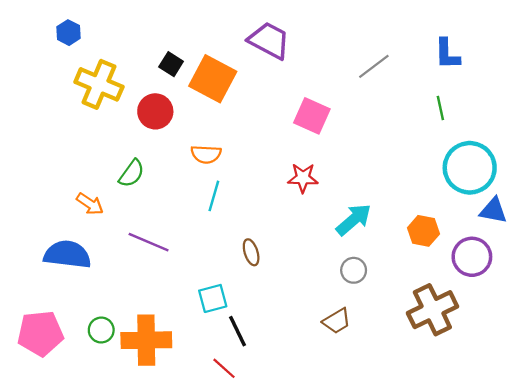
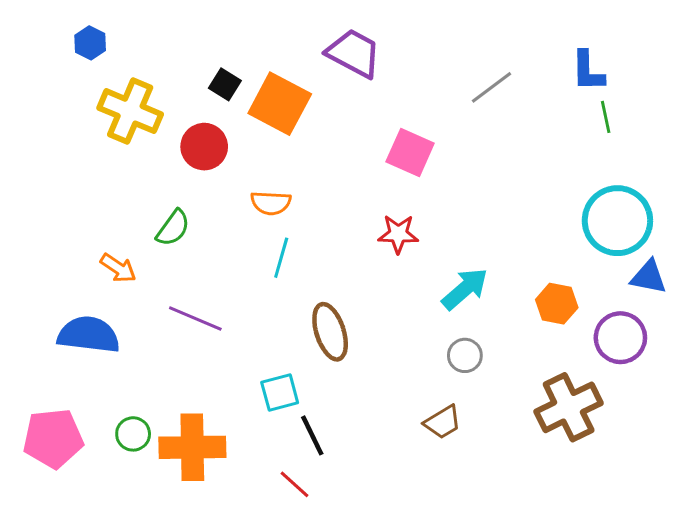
green line: (440, 108) -> (606, 117), moved
brown ellipse: (251, 252) -> (330, 332), size x1.6

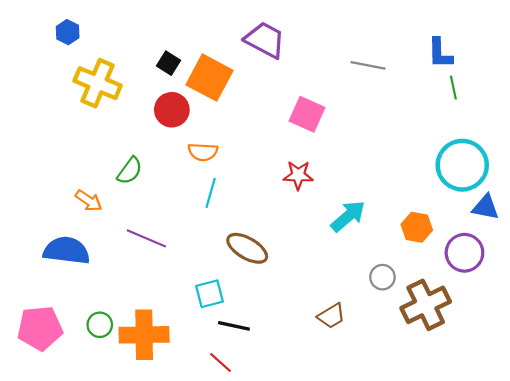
gray line: (492, 87) -> (368, 65), turned 48
red circle: (204, 147) -> (172, 110), moved
brown ellipse: (330, 332) -> (247, 248), turned -42
gray circle: (465, 355) -> (382, 277), moved
black line: (312, 435) -> (234, 326), turned -52

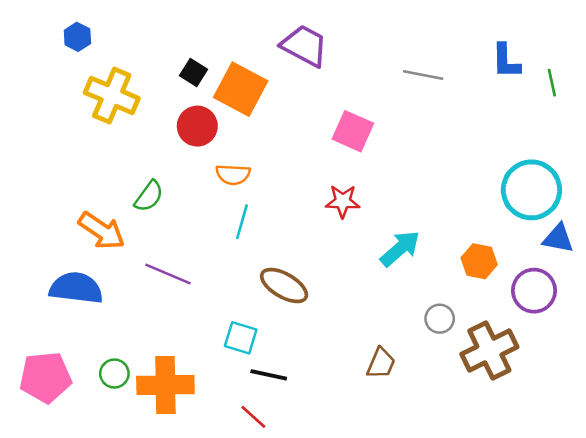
green line: (453, 88) -> (552, 83), moved
orange arrow: (89, 201) -> (102, 231), size x1.5
cyan square: (210, 294) -> (241, 338), turned 32
brown trapezoid: (331, 316) -> (381, 363), turned -36

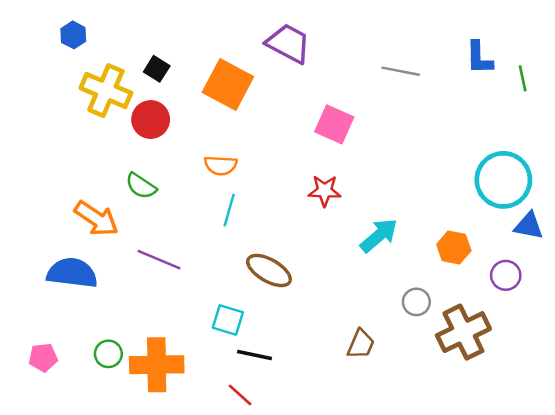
black square: (193, 73) -> (157, 69), moved
red circle: (197, 126) -> (151, 120), moved
green semicircle: (149, 196) -> (141, 186), turned 88
purple circle: (534, 291) -> (506, 275), size x0.7
pink pentagon: (46, 377) -> (43, 357), size x0.6

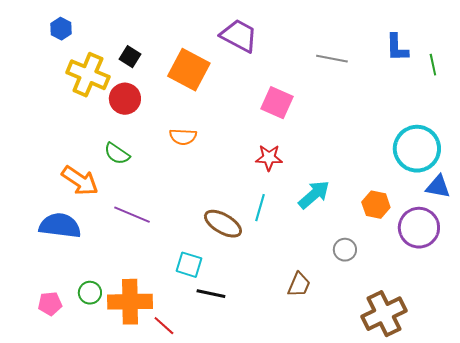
cyan line: (229, 210) -> (260, 208), moved
purple circle: (506, 275) -> (419, 228), size x1.6
brown cross: (463, 332) -> (384, 314), moved
pink pentagon: (43, 357) -> (50, 304), moved
red line: (240, 395) -> (164, 326), moved

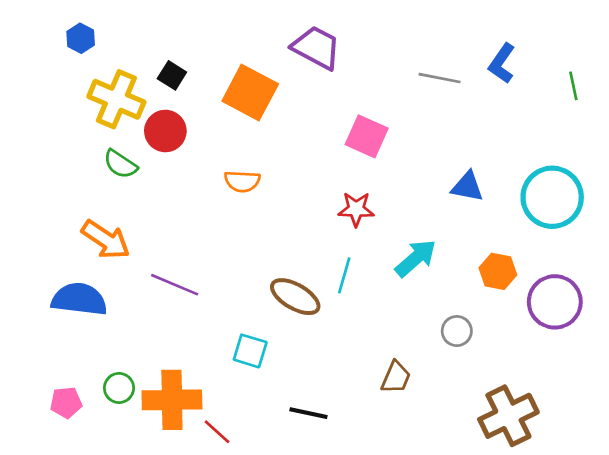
blue L-shape: (397, 48) -> (502, 63), moved, turned 36
green semicircle: (117, 154) -> (120, 164), moved
blue triangle: (438, 187) -> (467, 187), moved
black line: (211, 294) -> (308, 413), moved

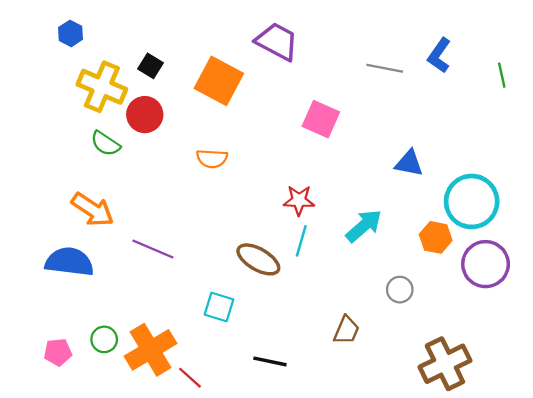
cyan circle: (552, 197) -> (472, 201), moved
red star: (356, 209) -> (299, 200), moved
orange cross: (172, 400) -> (151, 350), turned -30

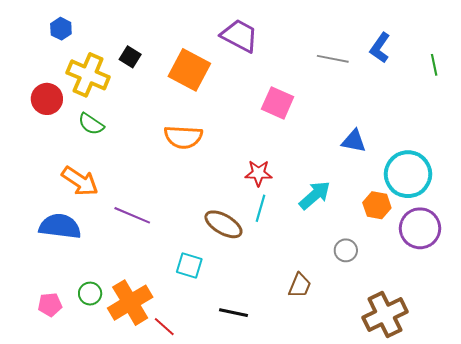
red circle: (145, 115) -> (47, 99), moved
orange semicircle: (212, 159) -> (183, 137), size x1.4

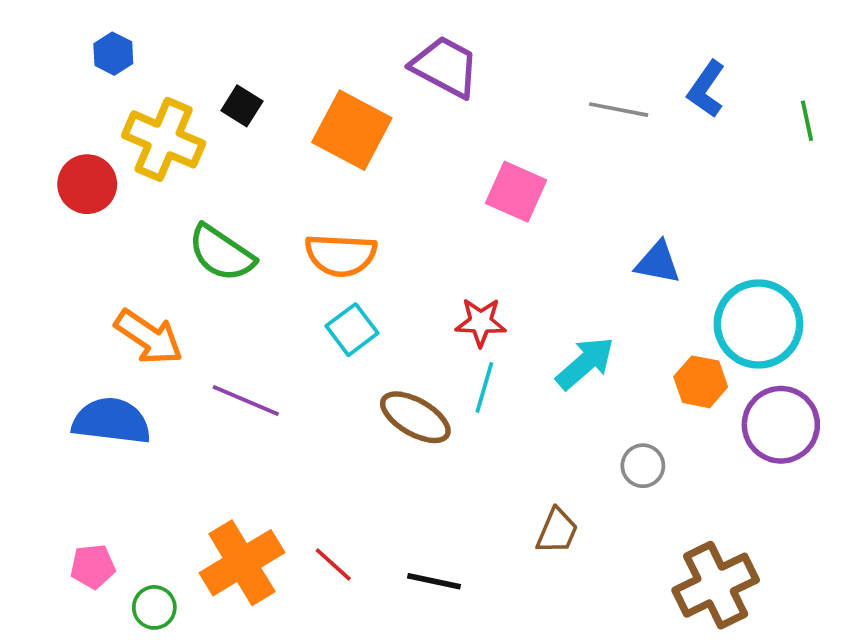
green semicircle: (91, 124) -> (221, 253), moved, size x1.4
cyan square: (189, 265) -> (352, 330), moved, turned 36
green circle: (90, 294) -> (154, 607), moved
red line: (164, 327) -> (333, 565), moved

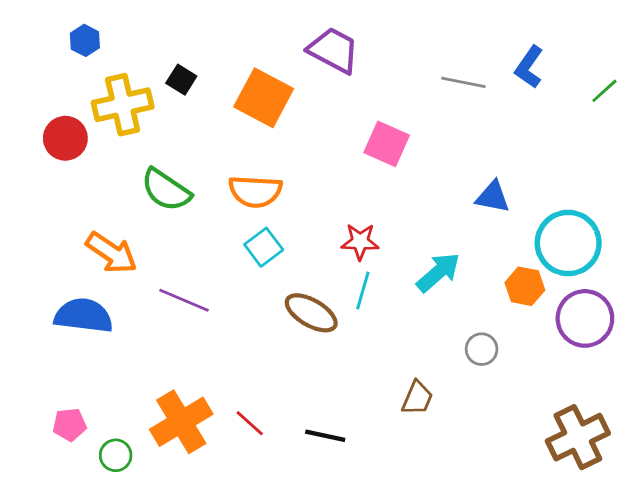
green line: (807, 121) -> (604, 91), turned 60
yellow cross: (164, 139) -> (123, 105), turned -36
brown cross: (716, 585) -> (578, 437), moved

